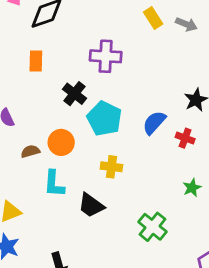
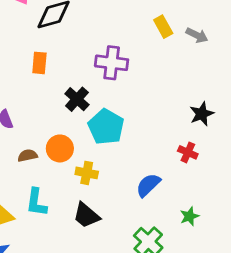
blue semicircle: (154, 123) -> (148, 185), moved
yellow cross: (111, 167) -> (87, 173), moved
cyan L-shape: (54, 184) -> (36, 202), moved
green star: (192, 188) -> (189, 216), moved

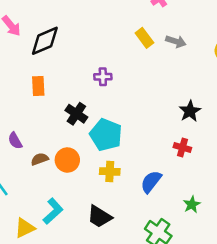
purple cross: (112, 63) -> (103, 77), size x0.6
brown semicircle: (28, 156) -> (40, 159), moved
yellow cross: (87, 173) -> (110, 172), moved
cyan L-shape: (36, 202) -> (53, 211), turned -132

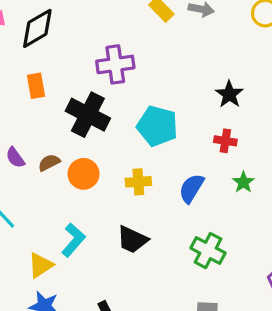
purple cross: (103, 77) -> (115, 64), size x1.6
black cross: (76, 114) -> (88, 115), size x1.5
cyan pentagon: (106, 135) -> (157, 126), moved
brown semicircle: (40, 159) -> (49, 163), moved
green star: (192, 204) -> (243, 182), moved

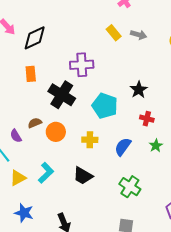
black star: (229, 94) -> (139, 90), moved
purple semicircle: (15, 158) -> (16, 136), moved
yellow triangle: (41, 265) -> (18, 178), moved

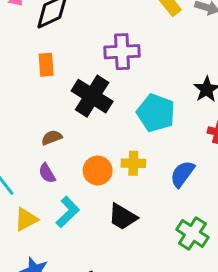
orange circle: (56, 132) -> (98, 171), moved
purple semicircle: (16, 136) -> (47, 173), moved

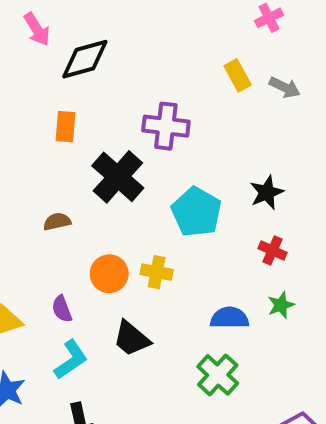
purple semicircle: (47, 173) -> (62, 309), moved
blue semicircle: (182, 174) -> (229, 318), moved, turned 44
cyan L-shape: (68, 212) -> (71, 360), moved

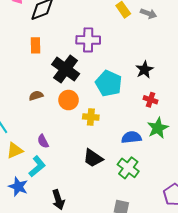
orange circle: (109, 274) -> (69, 100), moved
green star: (281, 305) -> (158, 128), size x1.5
black trapezoid: (132, 339) -> (93, 158), moved
cyan L-shape: (71, 360) -> (37, 166), moved

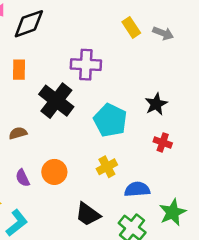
orange circle: (69, 100) -> (54, 172), moved
yellow cross: (91, 117) -> (107, 167), moved, turned -35
green star: (158, 128) -> (173, 212), moved
purple semicircle: (43, 141) -> (23, 178), moved

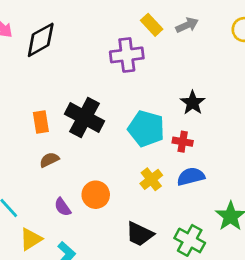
gray arrow: (163, 33) -> (187, 25), turned -36
purple cross: (86, 65) -> (127, 55), moved
orange rectangle: (19, 70) -> (41, 122), moved
red cross: (163, 142) -> (183, 142), moved
blue semicircle: (137, 189) -> (191, 177), moved

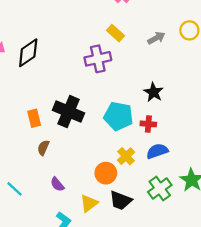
gray arrow: (187, 25) -> (156, 38), moved
brown semicircle: (49, 160) -> (43, 148), turned -35
orange circle: (96, 195) -> (106, 173), moved
yellow triangle: (31, 239) -> (89, 203), moved
green cross: (190, 240) -> (160, 189), moved, turned 30

